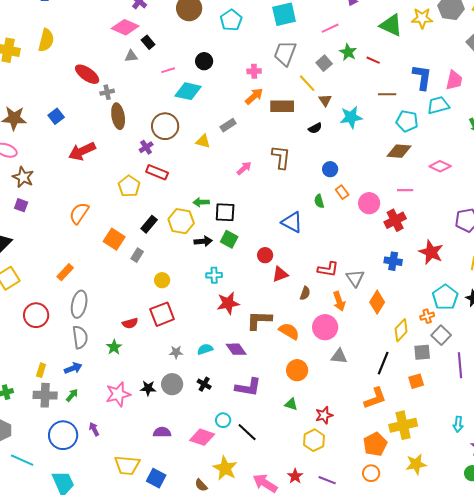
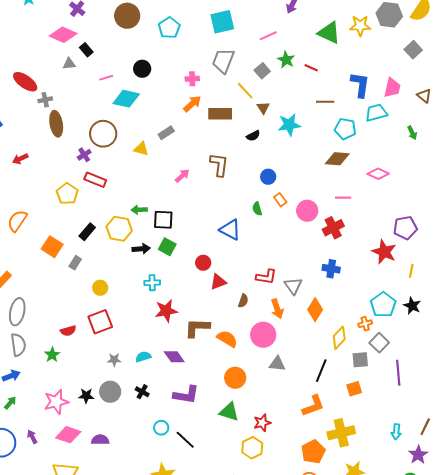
red arrow: (82, 151) -> (20, 159), size x0.6
red star: (431, 252) -> (384, 252), moved
green triangle: (291, 404) -> (229, 412), size x1.5
pink diamond: (202, 437) -> (68, 435), moved

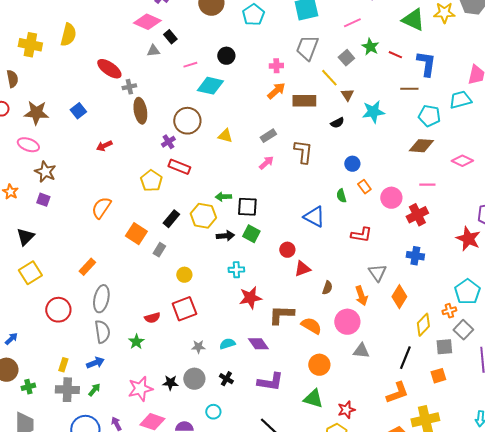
blue L-shape: (360, 85) -> (426, 64), moved
gray rectangle: (166, 133) -> (268, 136), moved
red L-shape: (266, 277) -> (361, 235), moved
cyan circle: (161, 428) -> (213, 412), moved

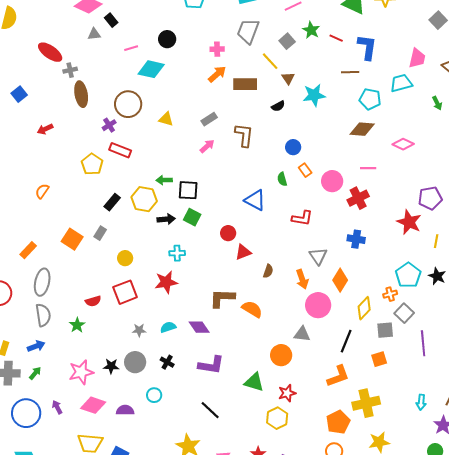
orange semicircle: (101, 208) -> (42, 191), size x0.7
orange square: (136, 234) -> (72, 239), moved
red star: (250, 298) -> (166, 282), moved
pink circle: (347, 322) -> (318, 305), moved
orange circle: (319, 365) -> (281, 355), moved

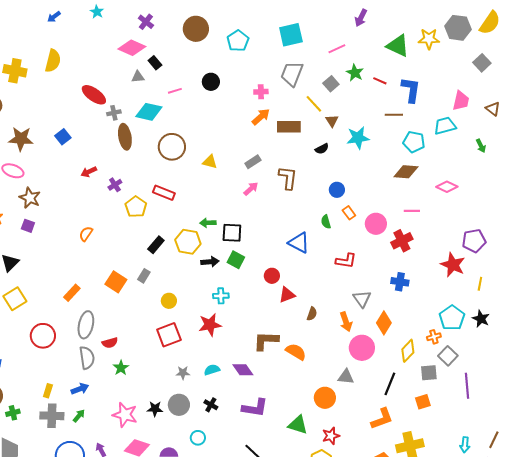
cyan diamond: (151, 69) -> (149, 112), moved
purple cross: (109, 125) -> (115, 185), moved
red semicircle: (93, 301) -> (110, 343), moved
pink star: (81, 372) -> (125, 415), turned 30

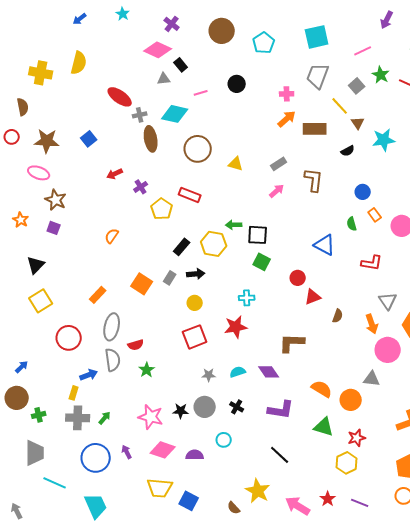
black arrow: (210, 262) -> (196, 274), moved
orange semicircle: (296, 352) -> (322, 389), moved
blue arrow: (80, 389) -> (89, 375), moved

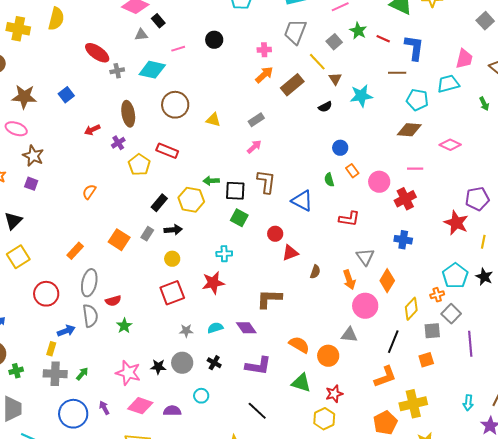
brown rectangle: (315, 129) -> (292, 85), turned -40
brown ellipse: (151, 139) -> (128, 114), moved
brown L-shape: (314, 180) -> (266, 182), moved

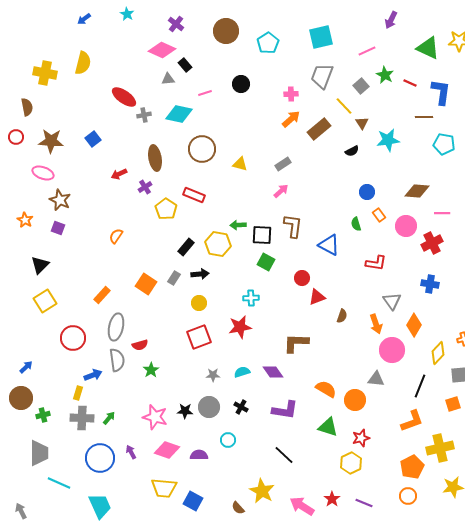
brown diamond: (409, 130) -> (417, 191), moved

